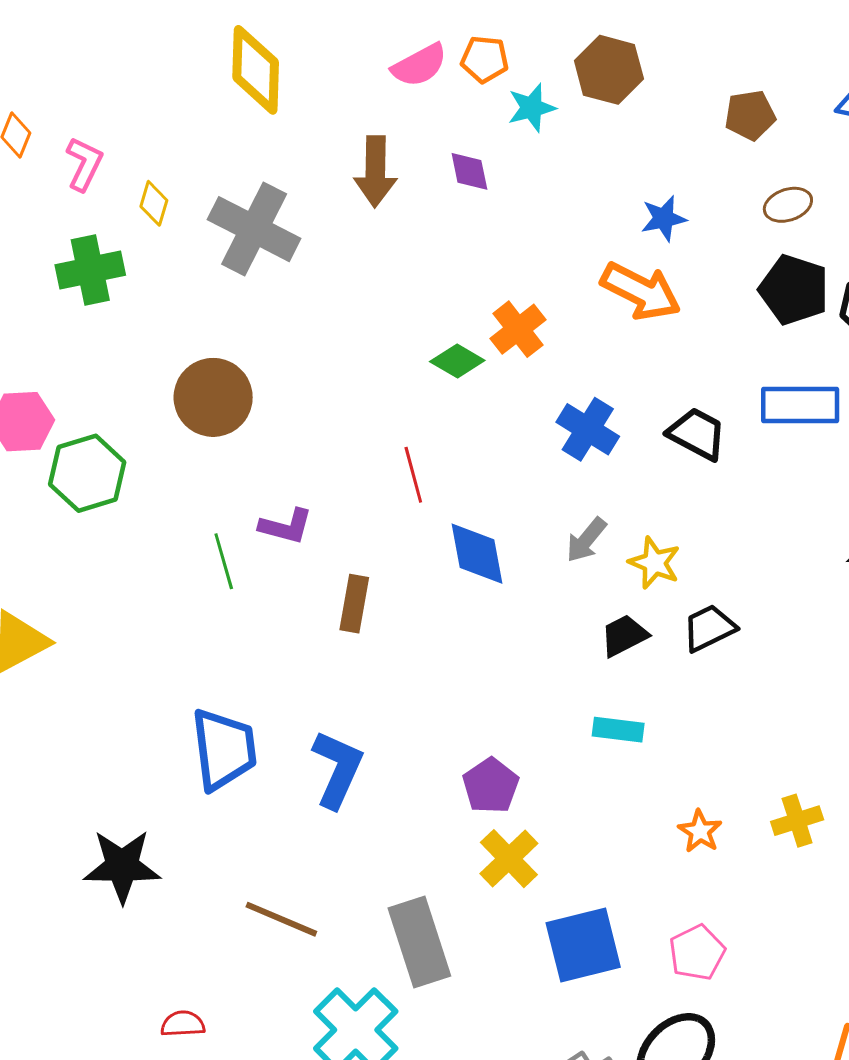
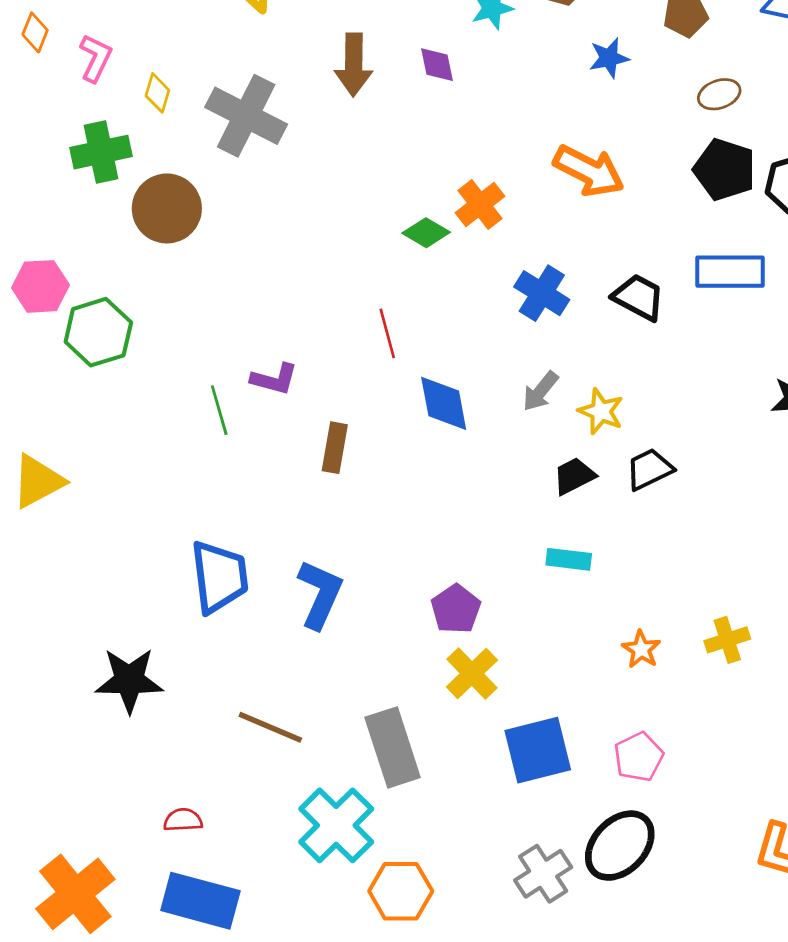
blue star: (664, 218) -> (609, 58), moved
brown circle: (213, 397) -> (167, 208), moved

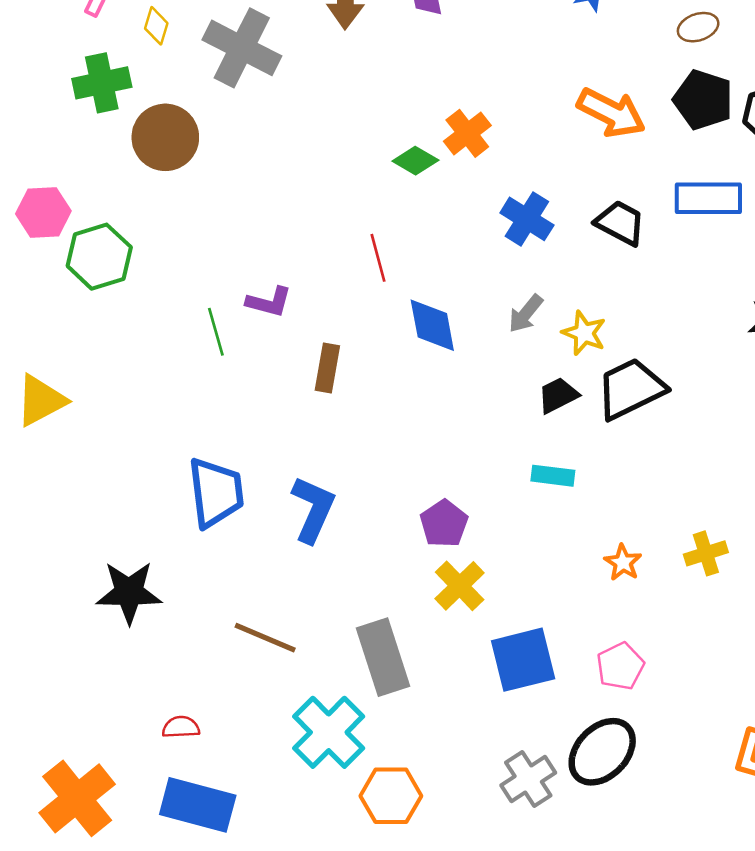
orange arrow: (589, 171) -> (611, 113), moved
black trapezoid: (649, 469) -> (631, 389), size x1.5

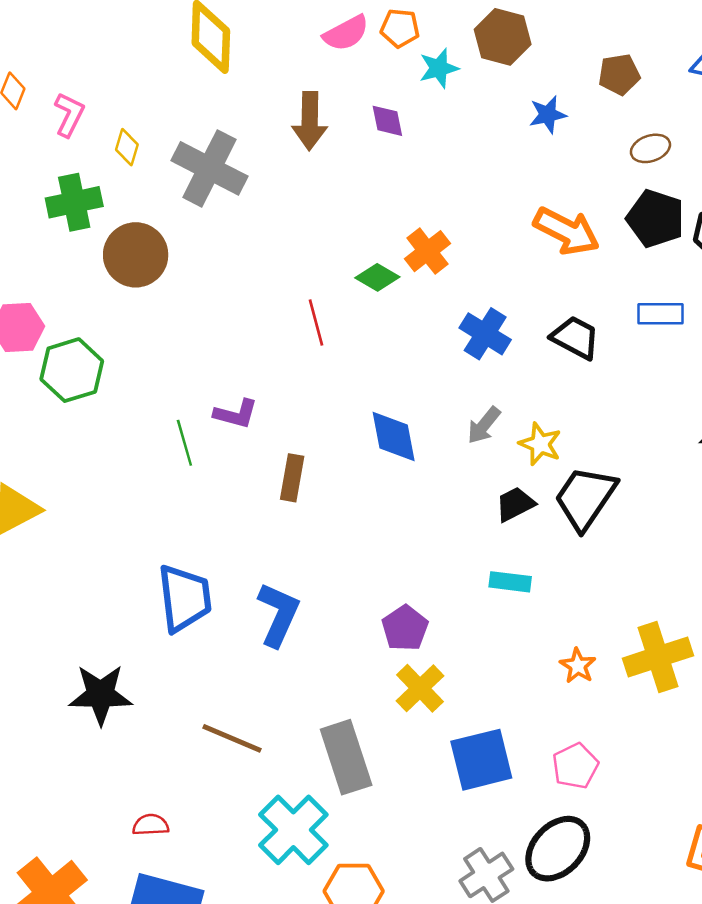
blue rectangle: (708, 198) -> (660, 314), size x0.7
red line: (378, 258) -> (316, 323), moved
black trapezoid: (631, 389) -> (585, 498), turned -30
yellow cross: (706, 553) -> (658, 657), size x1.6

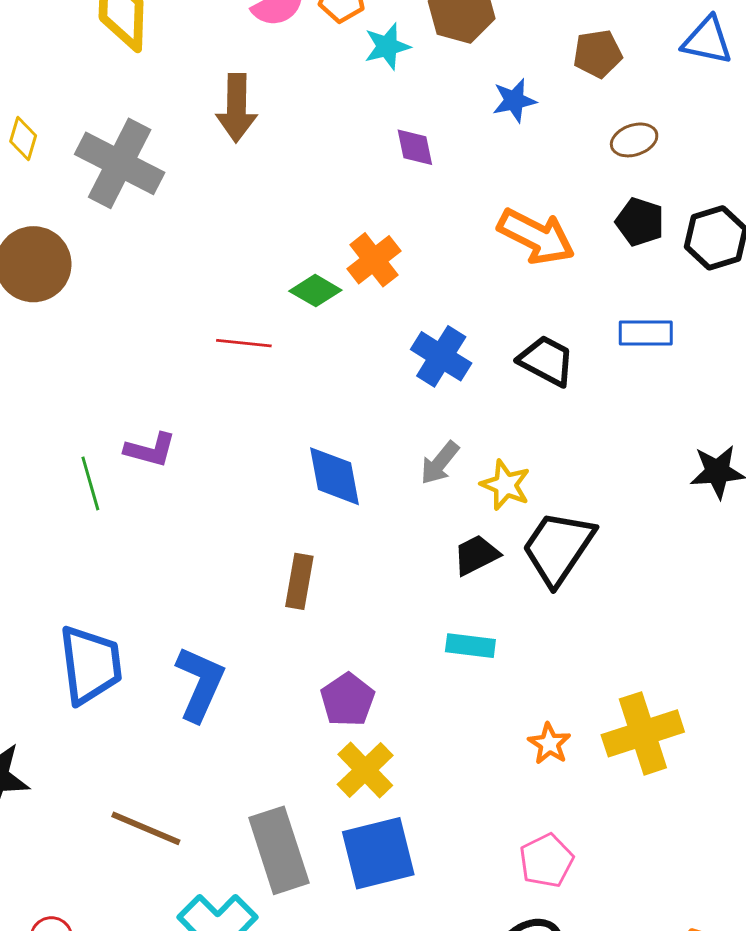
purple diamond: (387, 121) -> (415, 147), moved
black pentagon: (655, 219) -> (640, 222), size x0.7
red line: (316, 323) -> (244, 343), turned -69
brown rectangle: (292, 478) -> (299, 581), moved
blue square: (481, 760) -> (378, 853), moved

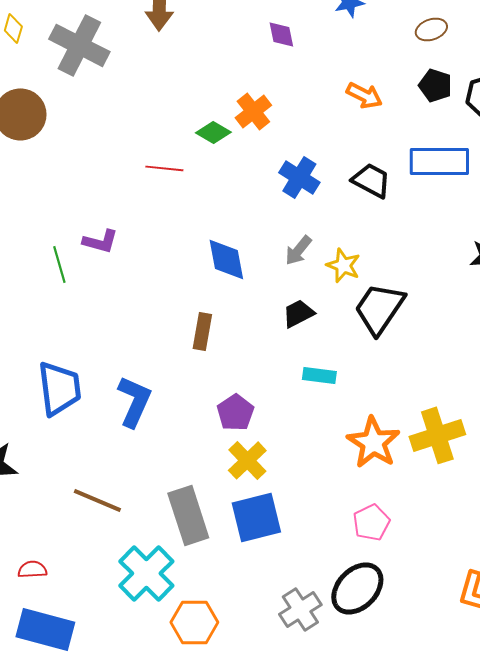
orange arrow: (536, 236) -> (364, 95), size x0.7
blue rectangle: (646, 333) -> (439, 161), size x1.6
black trapezoid: (476, 555) -> (298, 313), moved
orange star: (549, 744) -> (373, 442), size x1.8

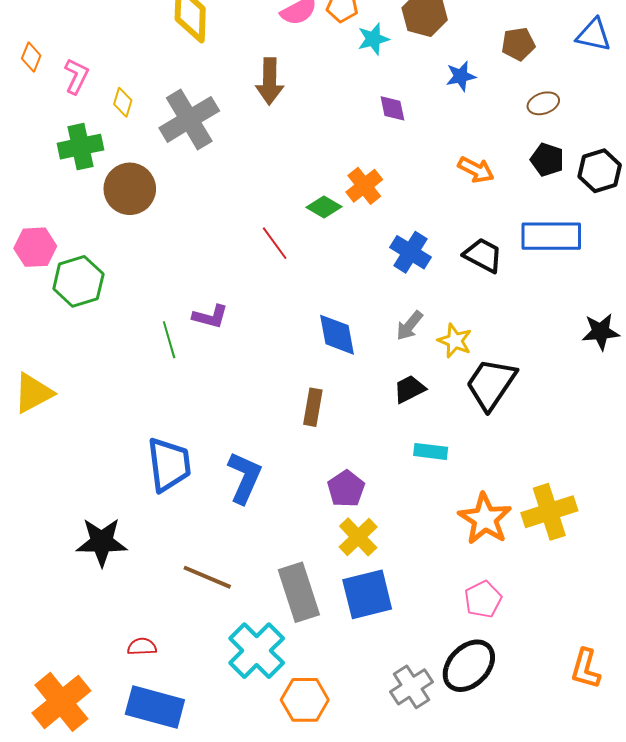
gray cross: (79, 45) -> (189, 119), turned 32
red line: (164, 168) -> (275, 243), turned 48

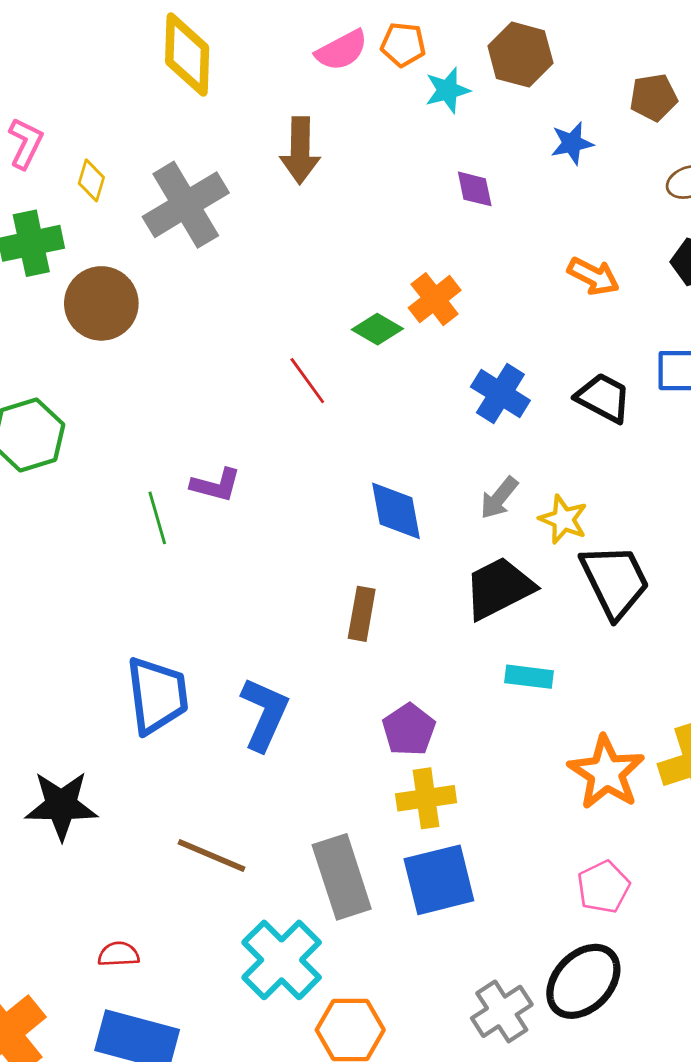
black trapezoid: (491, 384) -> (615, 581), turned 120
black trapezoid: (409, 389) -> (499, 588), size x1.6
yellow cross: (358, 537) -> (426, 798), turned 36

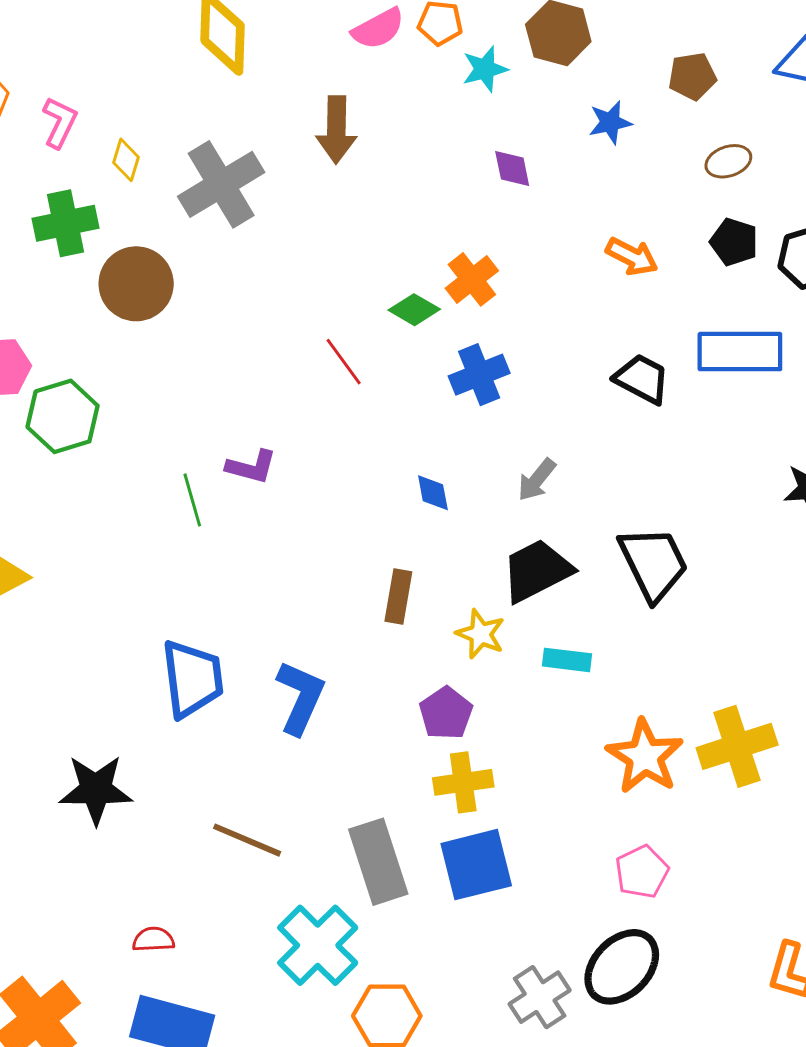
blue cross: (500, 394) -> (479, 375), moved, turned 36
blue diamond: (396, 511) -> (433, 493), size x0.6
yellow star: (563, 519) -> (481, 634), moved

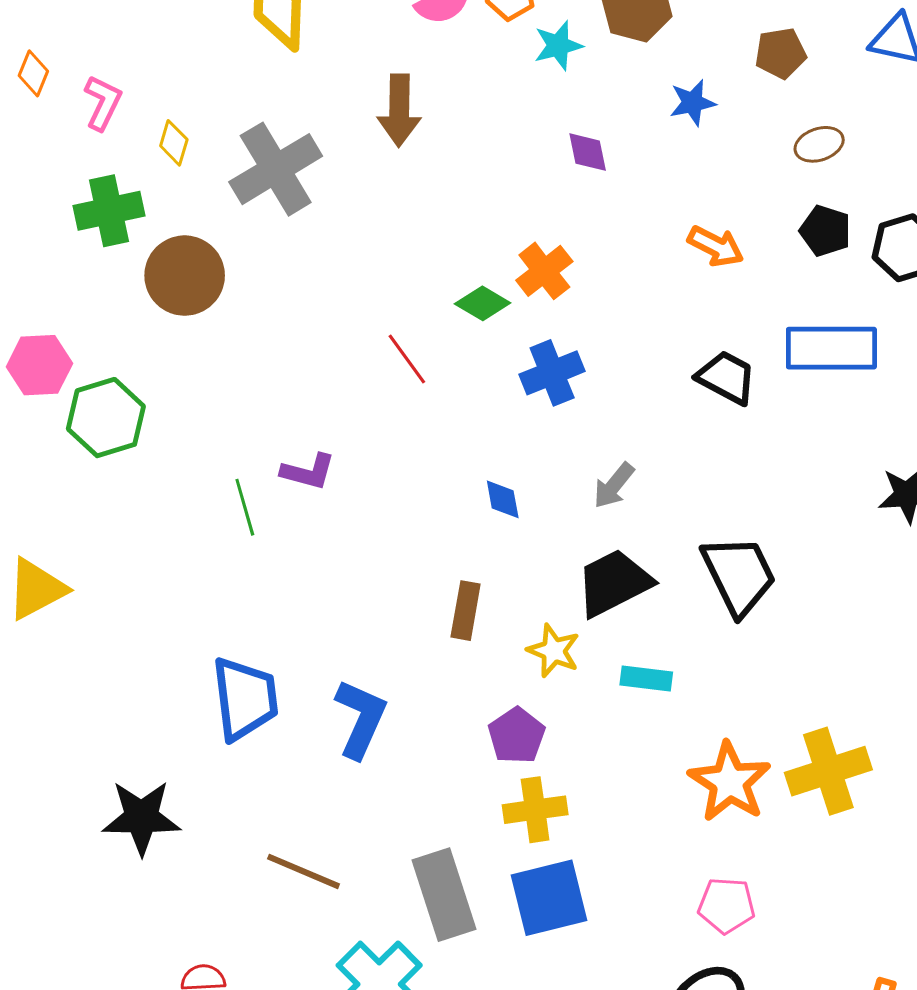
pink pentagon: (642, 872) -> (726, 905), turned 30

